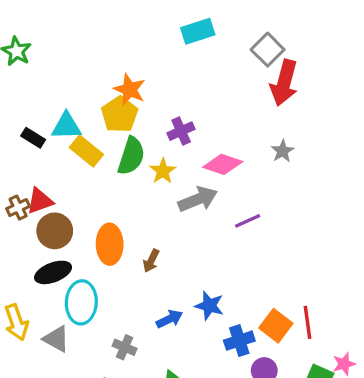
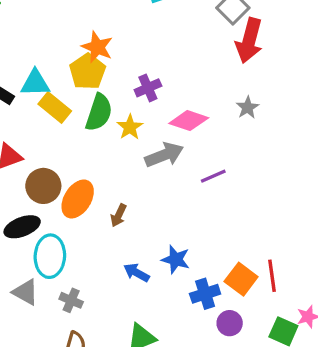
brown circle: (55, 231) -> (43, 186), moved
orange ellipse: (110, 244) -> (78, 199), turned 33
blue arrow: (169, 319) -> (136, 273), turned -125
gray cross: (125, 347) -> (71, 300), moved

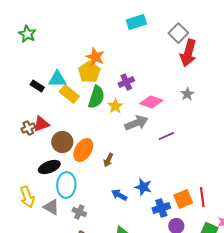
orange square: (241, 279) -> (183, 199), turned 30

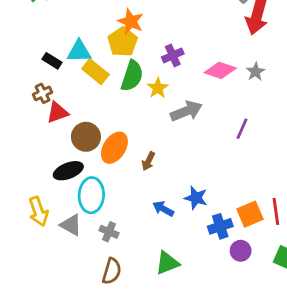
pink diamond: (151, 102) -> (220, 70), moved
brown cross: (28, 128) -> (43, 93), moved
purple line: (166, 136) -> (242, 129), moved, turned -42

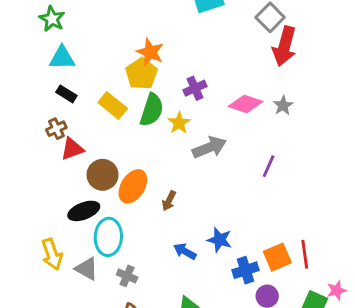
cyan triangle: (79, 51) -> (62, 58), moved

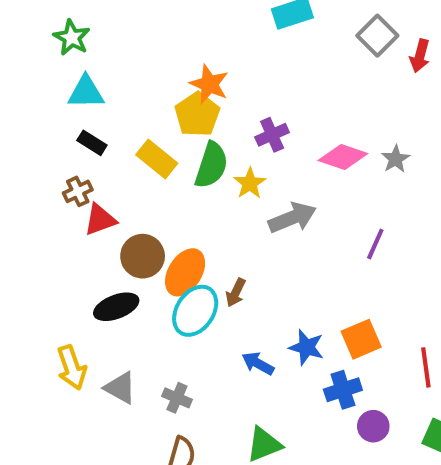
red arrow: (284, 46) -> (420, 56), moved, size x0.6
cyan ellipse: (108, 237) -> (195, 311), moved, turned 30
orange square: (277, 257) -> (361, 339), moved

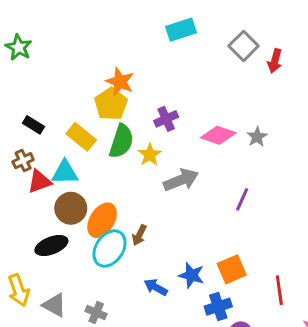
cyan triangle: (86, 92) -> (65, 173), moved

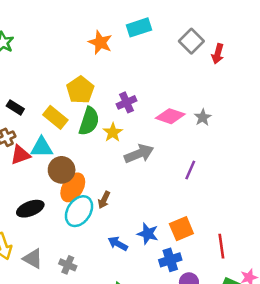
orange star: (120, 82) -> (100, 42), moved
brown circle: (71, 208) -> (62, 170), moved

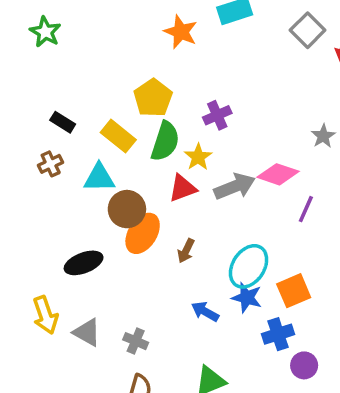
pink diamond: (170, 116) -> (278, 174), moved
red triangle: (20, 155) -> (183, 188), moved
cyan ellipse: (79, 211) -> (249, 266), moved

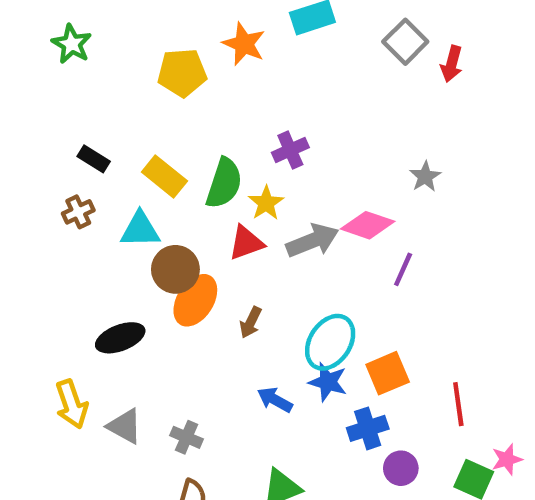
yellow pentagon: (153, 98) -> (182, 73), moved, turned 30

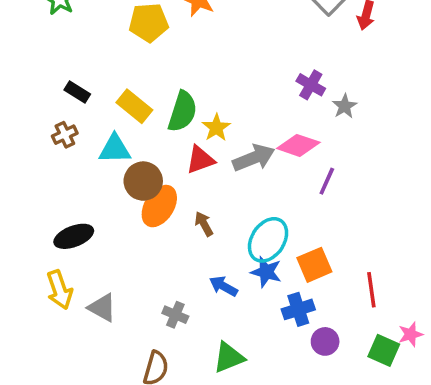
purple cross: (290, 150) -> (311, 85), moved, turned -36
brown arrow: (251, 322) -> (204, 224), turned 125
black ellipse: (120, 338) -> (74, 236), moved
gray cross: (186, 437) -> (175, 315), moved

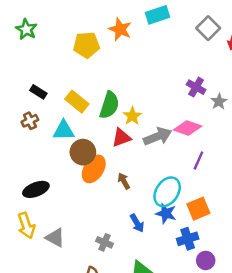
purple line: (327, 181) -> (198, 161), moved
blue arrow: (223, 286) -> (137, 223), turned -150

